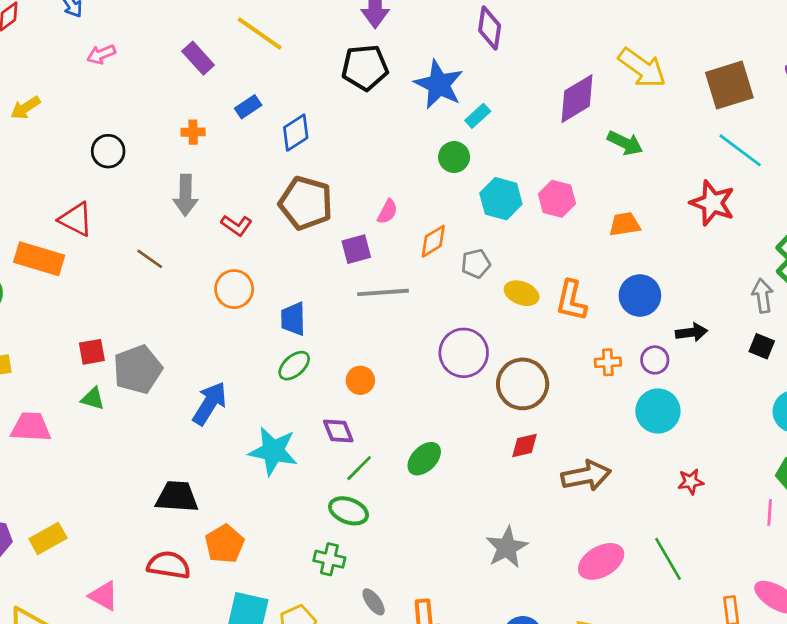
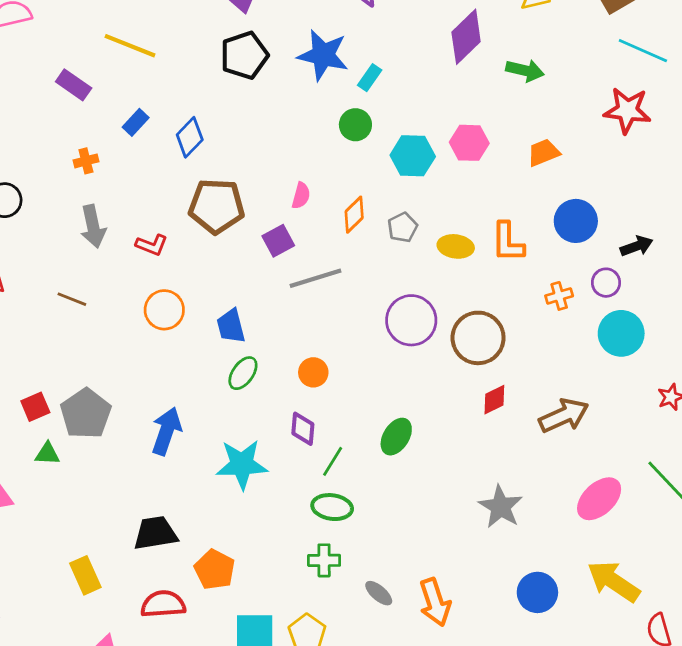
purple diamond: (338, 431) -> (303, 429), turned 40
yellow rectangle: (48, 538) -> (85, 575), moved, turned -72

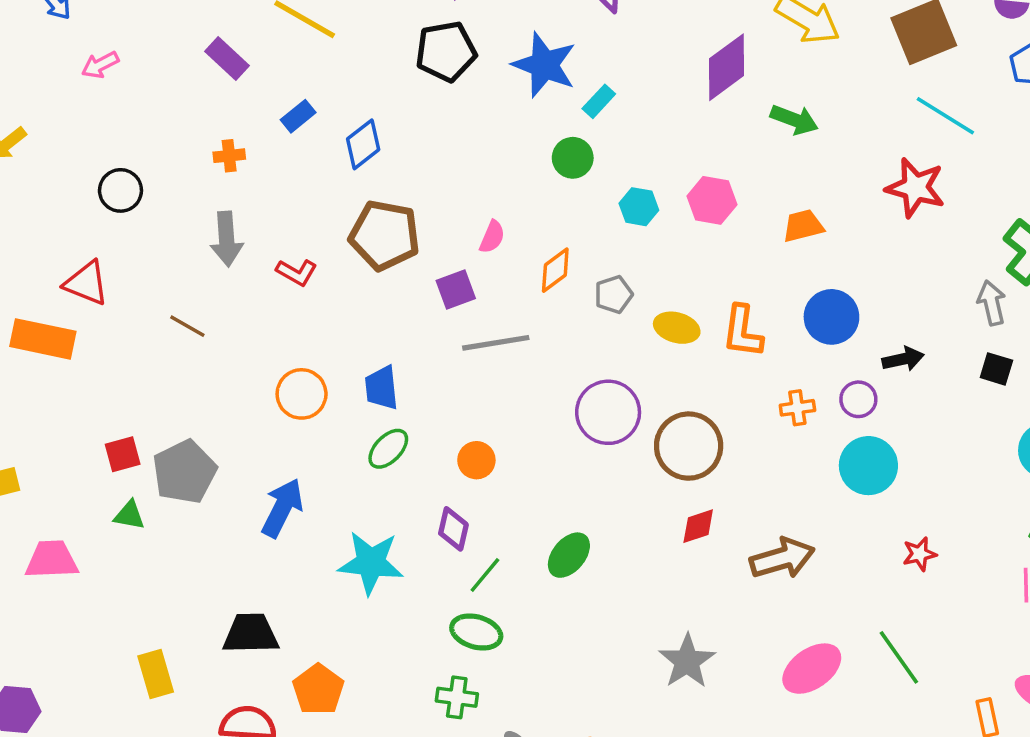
cyan hexagon: (413, 156) -> (639, 207), size x0.7
orange circle: (164, 310) -> (302, 394), moved

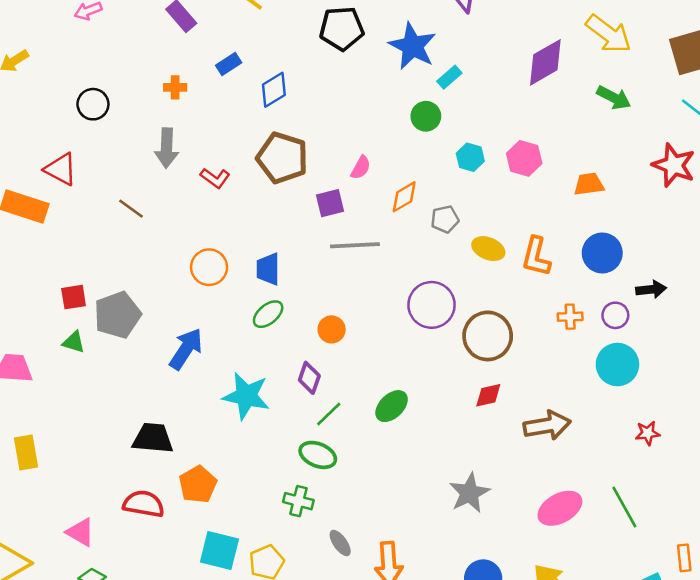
green arrow: (794, 120) -> (614, 98), moved
yellow rectangle: (156, 674) -> (26, 453), moved

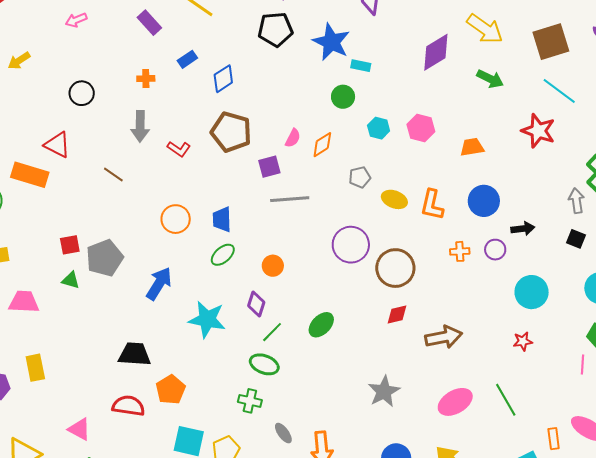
cyan rectangle: (449, 77) -> (361, 66), turned 54
orange diamond: (404, 197) -> (322, 145), moved
cyan circle: (617, 365) -> (532, 292), moved

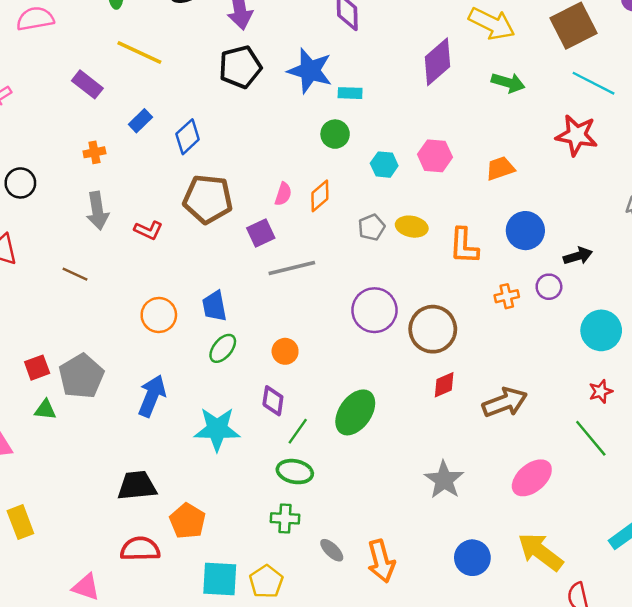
yellow ellipse: (394, 199) -> (412, 227), moved
green ellipse: (321, 325) -> (355, 412), size x1.4
green line: (506, 400) -> (591, 438), moved

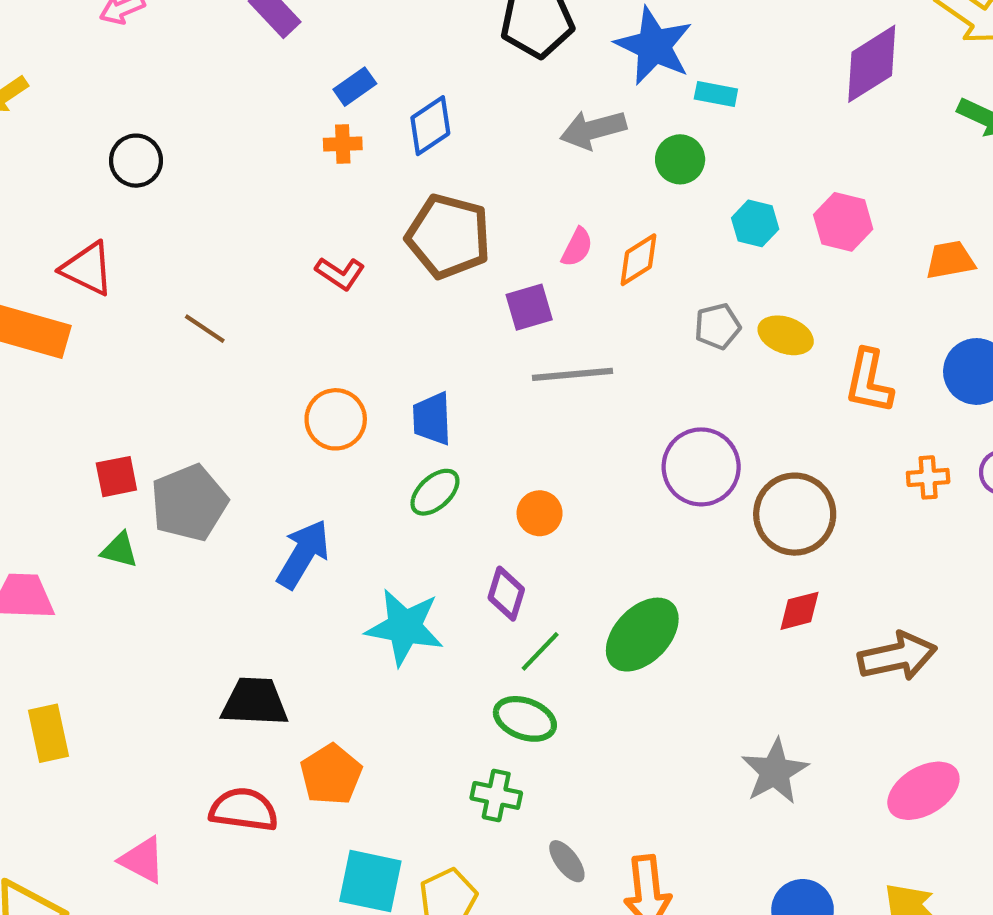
orange cross: (94, 152) -> (343, 144), moved
gray arrow: (97, 211) -> (593, 130), moved, turned 75

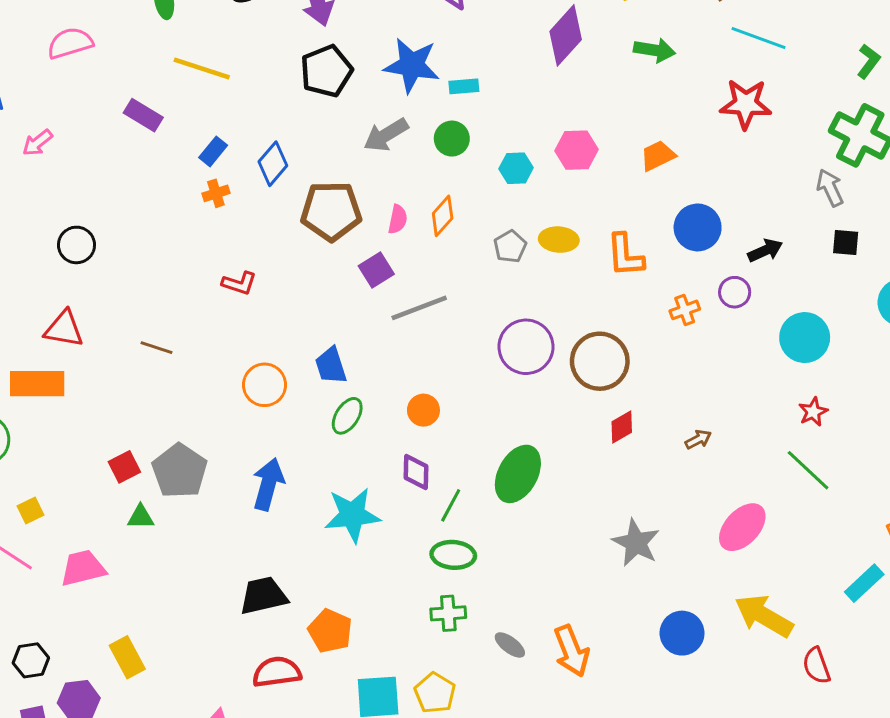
brown pentagon: (448, 236) -> (331, 211), moved
brown arrow: (897, 656) -> (698, 439), size x0.5

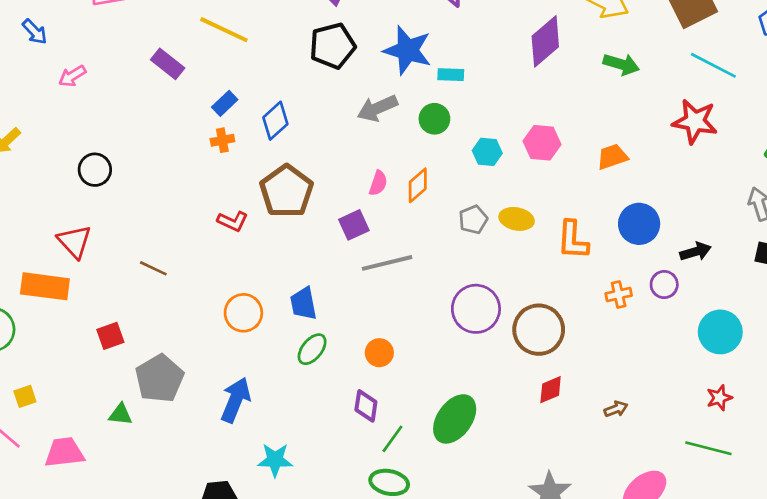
brown pentagon: (331, 211) -> (287, 191), moved, turned 30
red triangle: (64, 329) -> (74, 242), turned 30
red square: (124, 467) -> (110, 336), moved
green line: (808, 470) -> (708, 448), turned -36
cyan star: (352, 515) -> (275, 460), moved, size x0.7

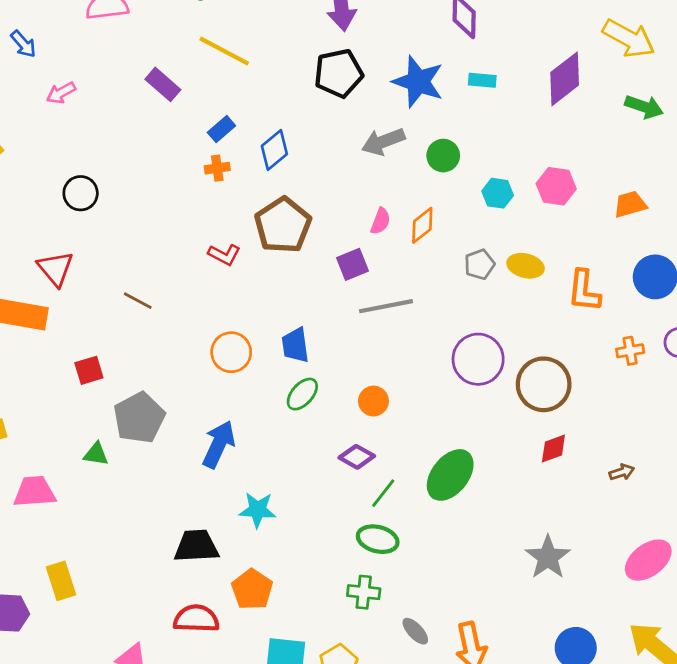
cyan rectangle: (451, 75) -> (482, 80), moved
purple diamond: (366, 406) -> (357, 457), turned -72

